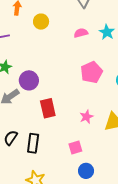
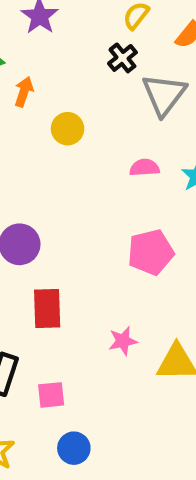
pink square: (75, 148) -> (51, 395), moved
blue circle: (86, 171) -> (74, 448), moved

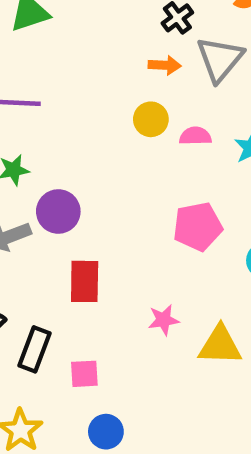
orange arrow: (24, 92) -> (165, 65), moved, turned 72
yellow circle: (68, 129) -> (151, 119), moved

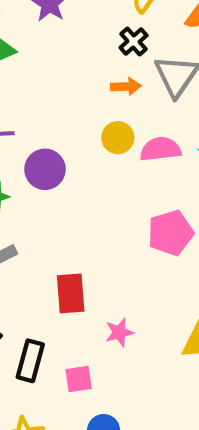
pink semicircle: (195, 136) -> (160, 149), size x1.4
purple circle: (58, 211) -> (45, 169), moved
pink star: (164, 320) -> (119, 332), moved

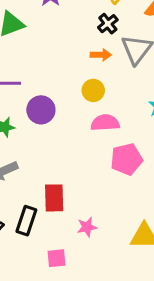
pink semicircle: (160, 149) -> (105, 123), moved
black rectangle: (30, 361) -> (26, 221), moved

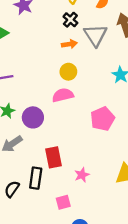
purple circle: (41, 110) -> (33, 117), moved
pink semicircle: (105, 123) -> (63, 95), moved

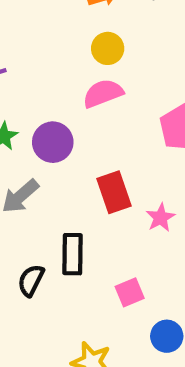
red rectangle: (53, 157) -> (114, 192), moved
pink star: (82, 175) -> (161, 218), moved

